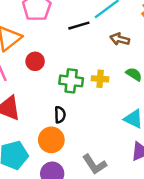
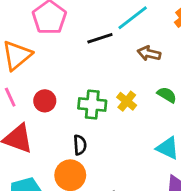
red circle: (35, 61) -> (45, 101), moved
yellow cross: (100, 79) -> (127, 101), turned 35

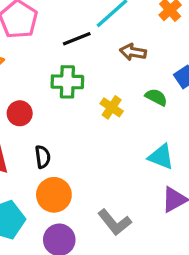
green cross: (92, 105) -> (67, 82), moved
black semicircle: (80, 145) -> (43, 157), moved

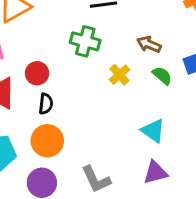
brown arrow: (133, 52) -> (149, 44), moved
red circle: (20, 113) -> (37, 73), moved

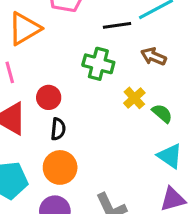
brown arrow: (149, 44) -> (153, 56), moved
green semicircle: (162, 76) -> (162, 113), moved

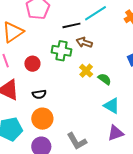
brown arrow: (153, 56) -> (84, 42), moved
red circle: (49, 97) -> (32, 64), moved
black semicircle: (58, 129) -> (39, 94), turned 80

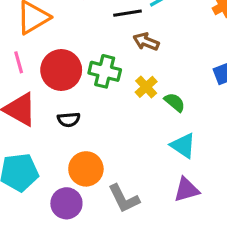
green cross: (62, 51) -> (105, 71), moved
red circle: (32, 64) -> (61, 70), size x1.6
orange circle: (42, 119) -> (86, 169), moved

